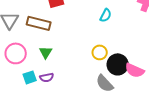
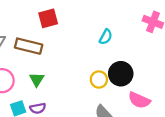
black circle: (118, 64) -> (121, 74), moved

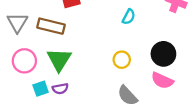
black circle: (121, 74) -> (163, 54), moved
green triangle: (37, 79) -> (59, 60), size x1.6

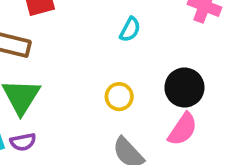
pink semicircle: (162, 81) -> (183, 129), turned -80

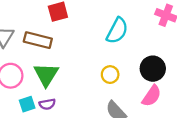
cyan semicircle: (130, 29) -> (117, 31), size x1.6

